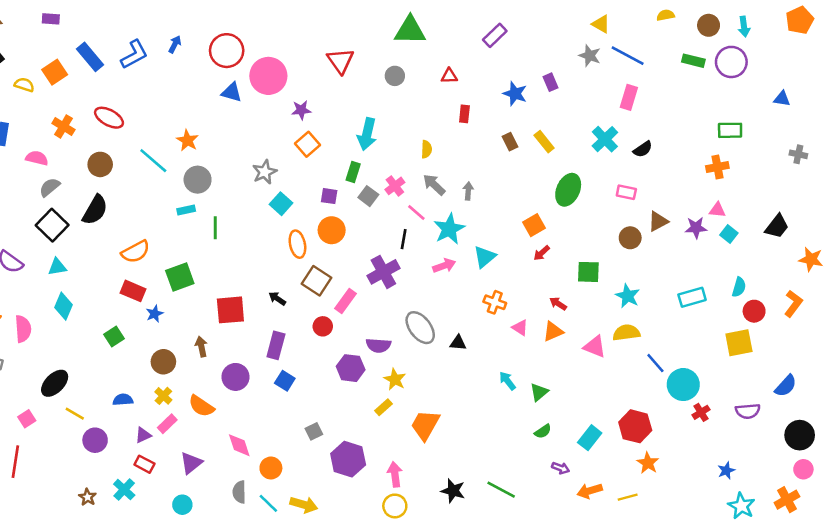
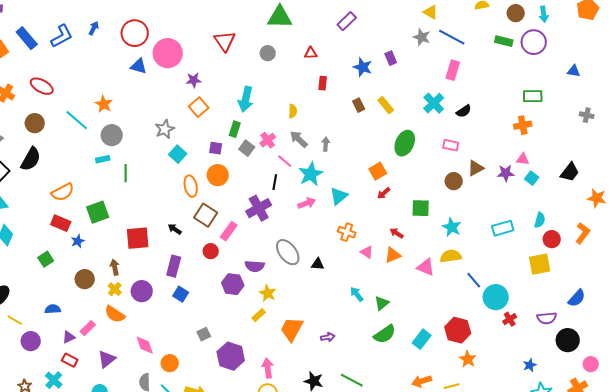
yellow cross: (163, 396) -> (115, 289), moved
green semicircle: (543, 431) -> (385, 334), size x1.6
black circle: (800, 435) -> (568, 340), moved
purple arrow: (561, 468) -> (328, 337), moved, turned -32

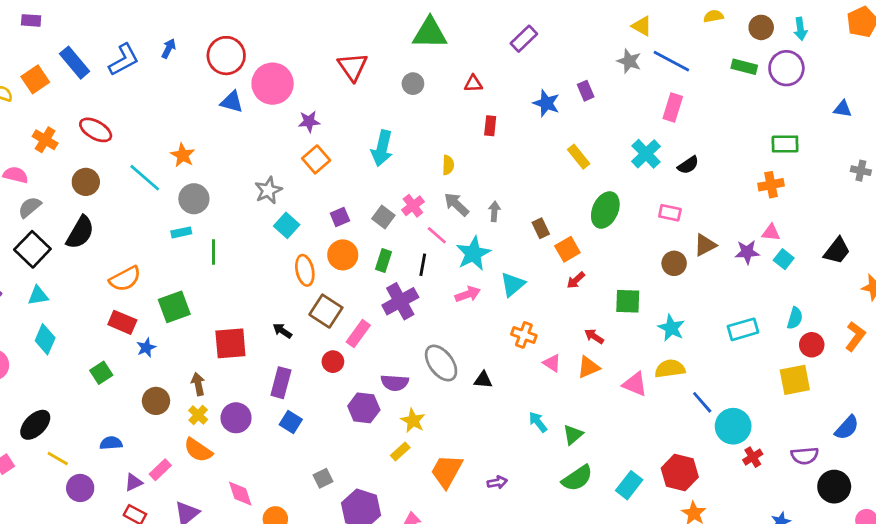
brown rectangle: (359, 105) -> (541, 228), moved
green rectangle: (235, 129) -> (383, 261), moved
purple square: (216, 148) -> (340, 217), turned -32

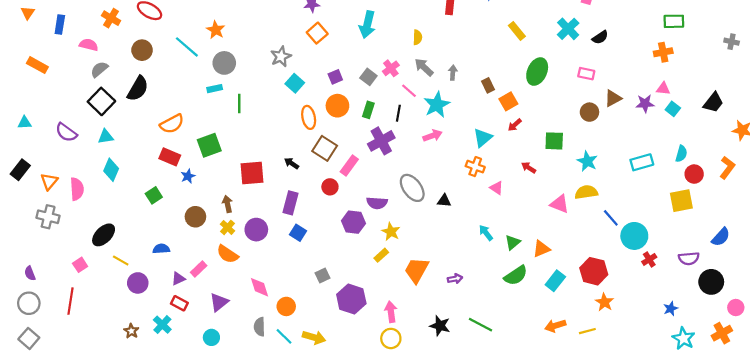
cyan triangle: (513, 284) -> (483, 138), moved
orange triangle: (588, 367) -> (541, 249), moved

